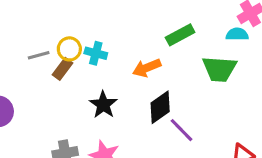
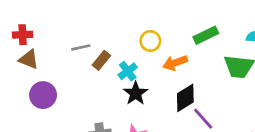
yellow circle: (69, 49) -> (150, 41), moved
cyan cross: (96, 53) -> (128, 71), moved, turned 36

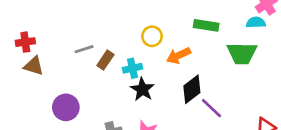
green rectangle: (206, 35) -> (206, 25), turned 40
cyan cross: (128, 71) -> (132, 68), turned 30
purple circle: (43, 95) -> (66, 107), moved

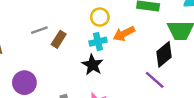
cyan cross: (132, 68) -> (98, 42), moved
black diamond: (192, 89) -> (164, 54), moved

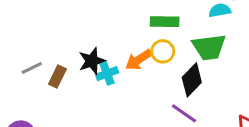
yellow circle: (100, 17) -> (163, 51), moved
black star: (92, 65) -> (92, 61), moved, turned 30

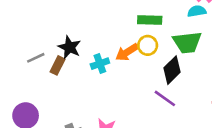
black star: (92, 61) -> (69, 47), moved, turned -30

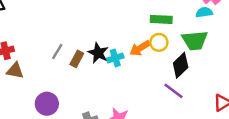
black star: (69, 47) -> (98, 53), moved
gray line: (36, 58) -> (57, 51), turned -35

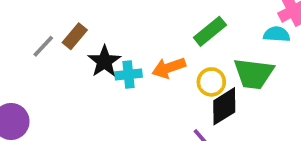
green rectangle: (161, 19) -> (210, 31), turned -54
yellow circle: (159, 42) -> (211, 82), moved
brown rectangle: (77, 59) -> (75, 36), moved

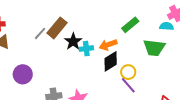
brown rectangle: (75, 36) -> (57, 28), size x1.5
yellow circle: (211, 82) -> (128, 72), moved
black diamond: (224, 106) -> (111, 61), moved

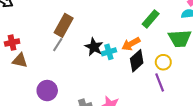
brown rectangle: (57, 28) -> (64, 25), moved
yellow circle: (128, 72) -> (163, 62), moved
purple line: (128, 85) -> (160, 82), turned 30

